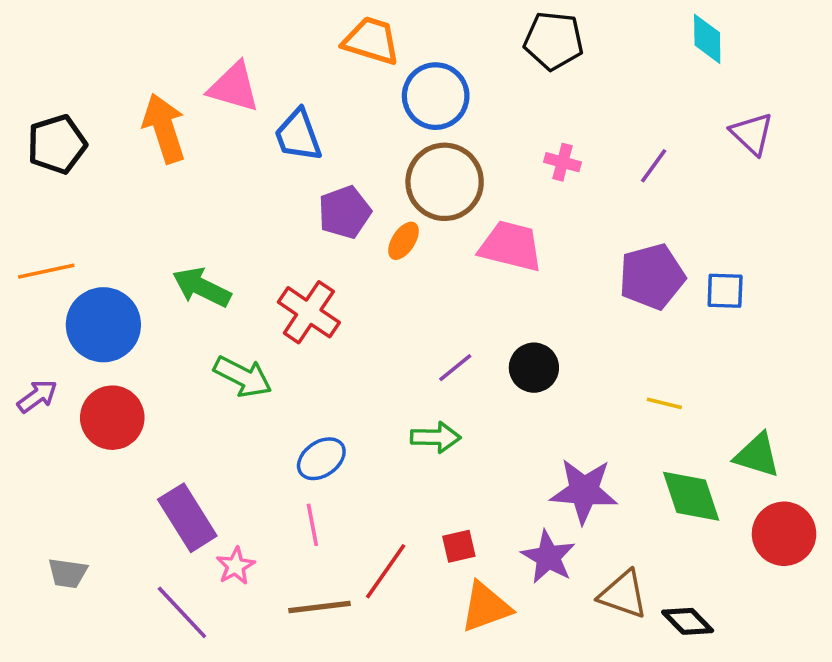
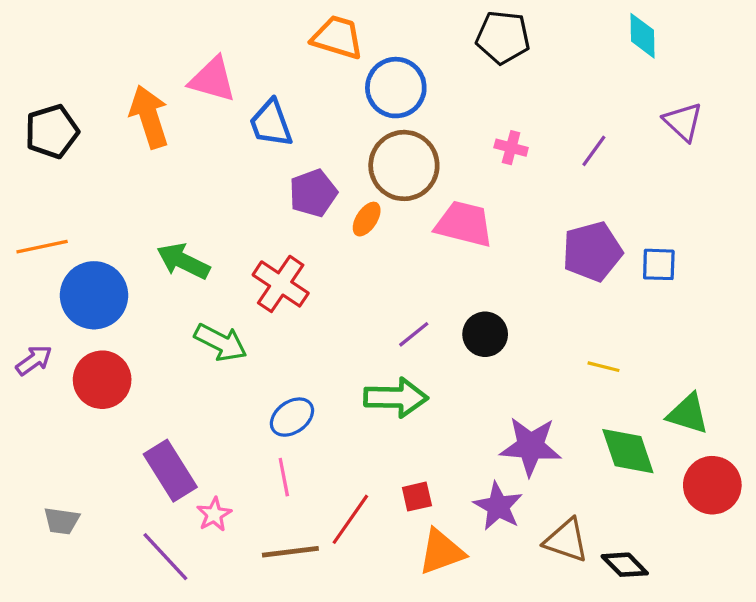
green arrow: (436, 437) -> (396, 398), size x1.4

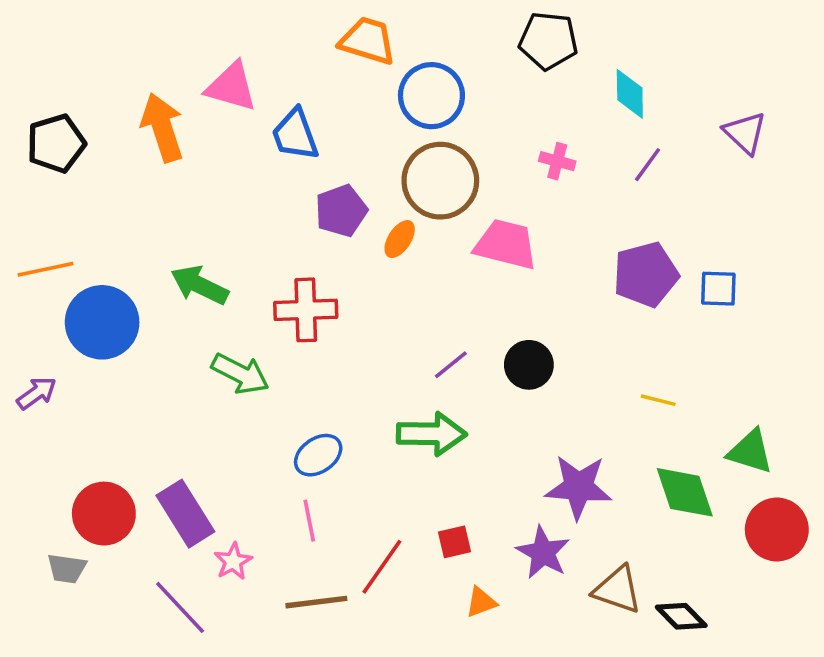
cyan diamond: (643, 36) -> (630, 94), moved
red cross: (281, 284) -> (306, 310), turned -36
red circle: (102, 380) -> (104, 514), moved
orange triangle: (441, 552) -> (481, 602), size x0.6

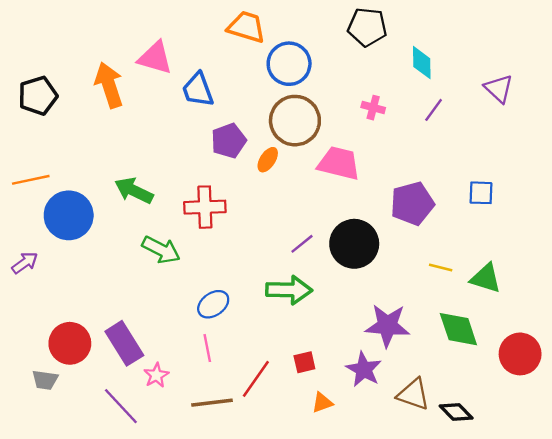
purple pentagon: (646, 274) -> (412, 204), moved
black circle: (529, 365) -> (354, 244), size x1.5
green triangle: (750, 452) -> (486, 278), moved

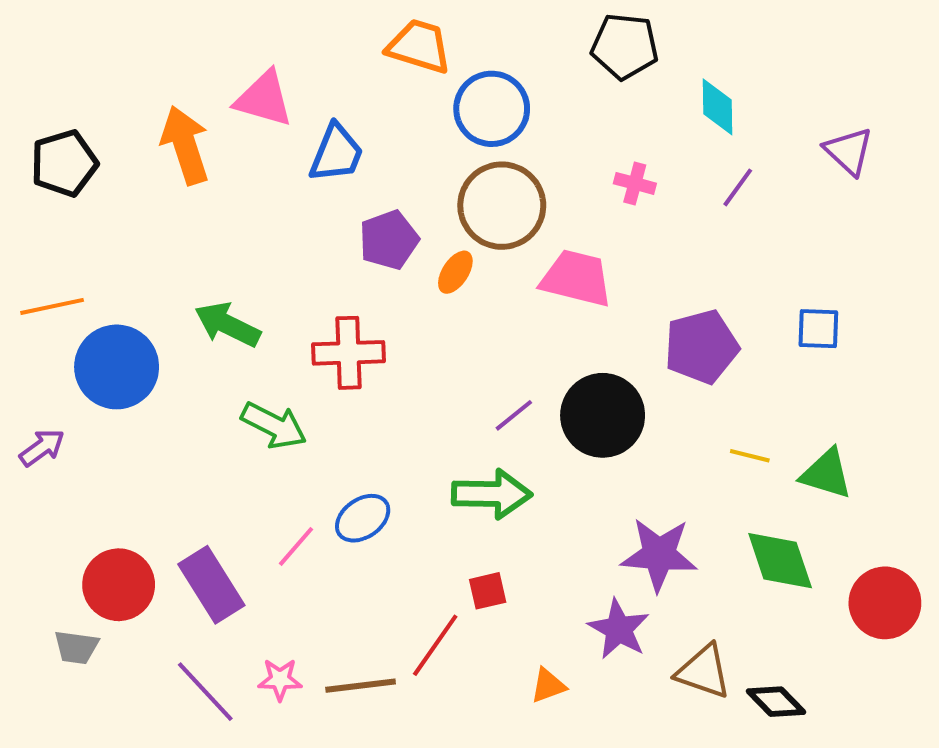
blue trapezoid: (198, 90) -> (336, 153), turned -138
pink line: (207, 348) -> (296, 546), moved, turned 52
red square: (304, 362) -> (488, 591), moved
pink star: (156, 375) -> (280, 680), moved, turned 30

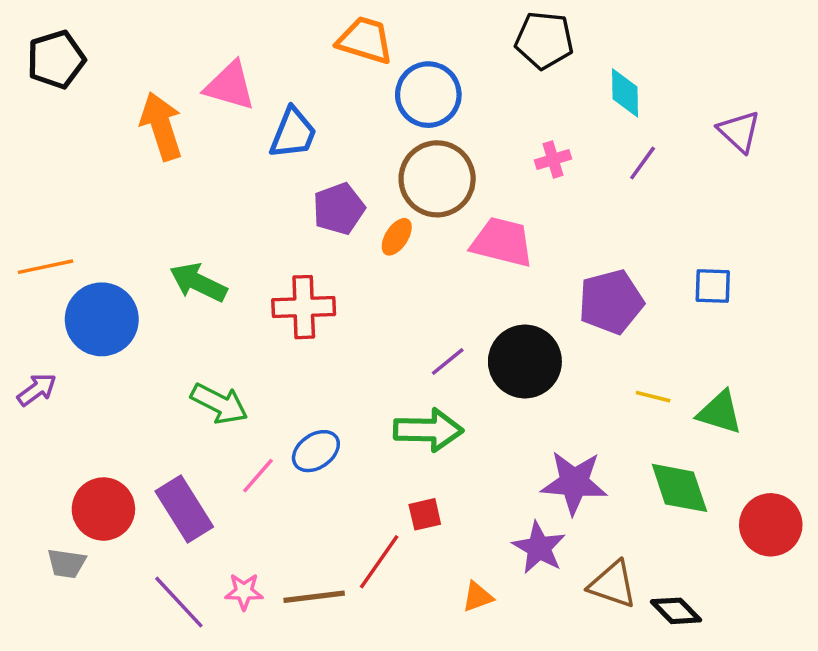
black pentagon: (64, 163) -> (56, 59), moved
pink cross: (635, 183) -> (553, 160), turned -32
green arrow: (274, 425) -> (219, 404), moved

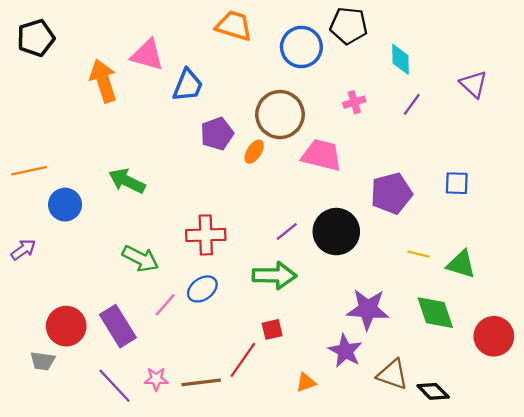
blue circle: (428, 95) -> (301, 47), moved
red cross: (304, 307) -> (206, 235), moved
blue circle: (102, 319) -> (65, 205), size x0.7

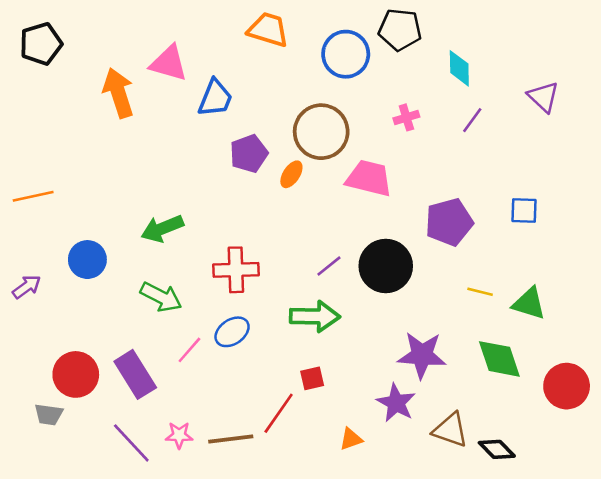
green arrow: (127, 181) -> (162, 229), moved, turned -48
blue circle: (65, 205) -> (87, 260), moved

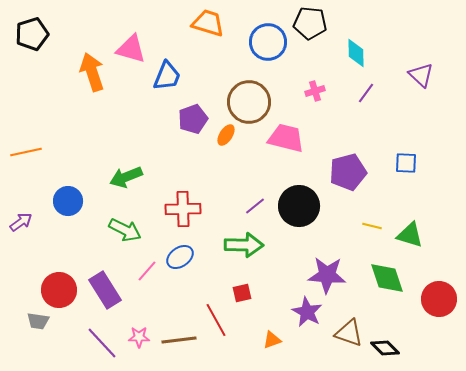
red line: (279, 413) -> (216, 320), turned -64

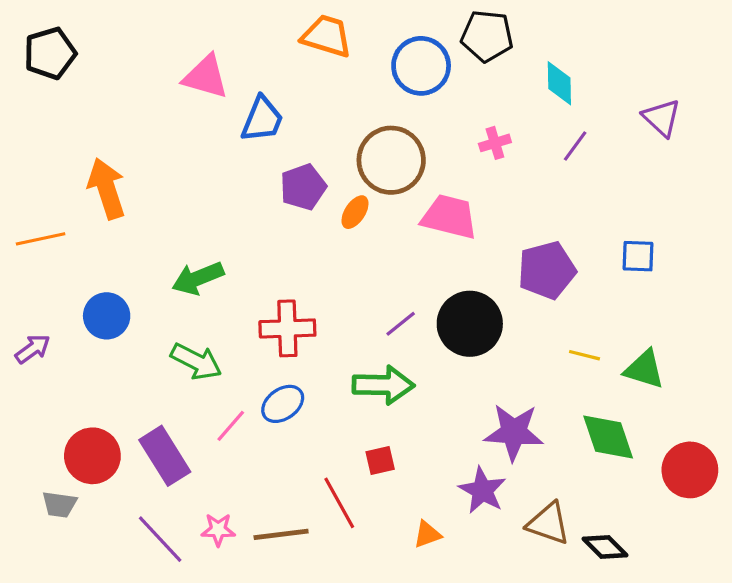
orange arrow: (92, 72) -> (107, 189), moved

